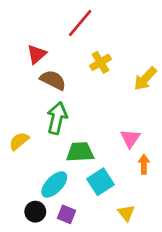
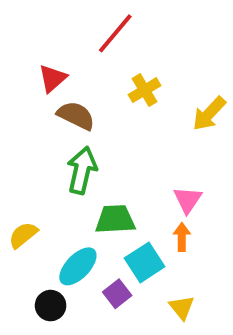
yellow semicircle: (19, 141) -> (23, 235), moved
orange arrow: (144, 164) -> (182, 237), moved
purple square: (67, 214) -> (117, 294), moved, turned 30

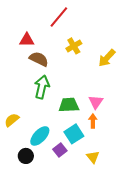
red triangle: (52, 78) -> (27, 40), turned 42
green trapezoid: (115, 219) -> (69, 105), moved

